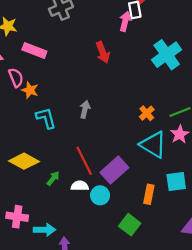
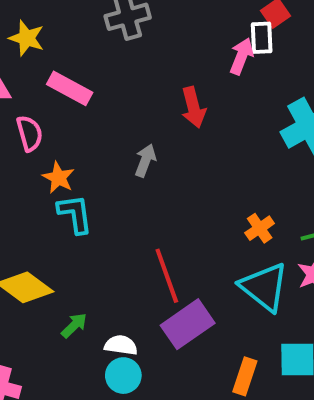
orange star: (30, 90) -> (58, 178), moved
gray arrow: (85, 109) -> (145, 161), moved
red line: (84, 161) -> (167, 276), moved
cyan circle: (100, 195) -> (123, 376), moved

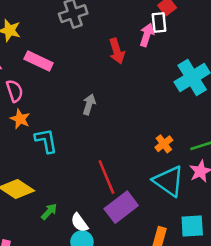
red arrow: (193, 107) -> (117, 51), moved
orange star: (58, 178) -> (20, 119), moved
white semicircle: (121, 345) -> (79, 223), turned -132

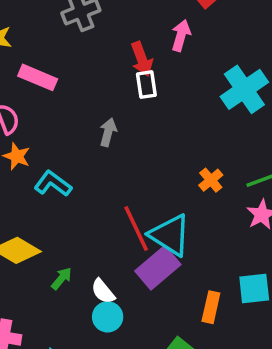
white rectangle: (159, 23) -> (146, 85), moved
cyan L-shape: (46, 141) -> (53, 184), turned -40
cyan triangle: (169, 181) -> (170, 235), moved

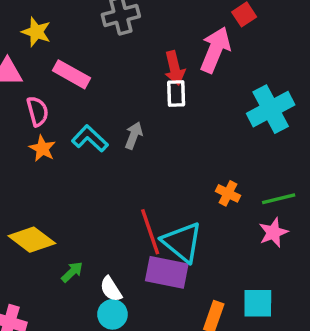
pink arrow: (181, 35) -> (215, 50), size x1.5
orange cross: (211, 180) -> (228, 193), turned -30
cyan L-shape: (53, 184) -> (90, 139), moved
purple rectangle: (158, 268) -> (167, 272), turned 45

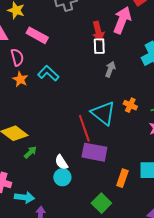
gray arrow: (134, 135) -> (110, 69), moved
cyan triangle: (182, 242) -> (103, 113), moved
green arrow: (72, 272) -> (30, 152), moved

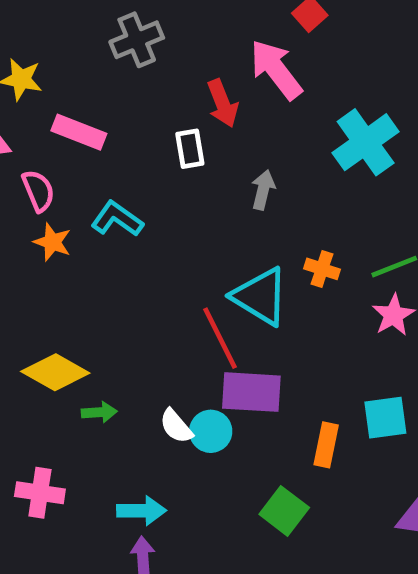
pink arrow: (122, 20) -> (276, 70), turned -52
white rectangle: (99, 46) -> (190, 149), moved
green arrow: (30, 152) -> (99, 412), turned 48
cyan circle: (62, 177) -> (211, 431), moved
cyan arrow: (24, 197) -> (141, 511), moved

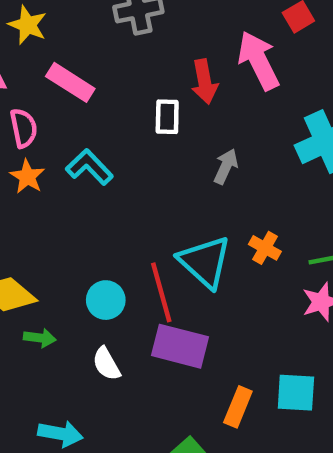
cyan circle: (211, 431) -> (106, 300), moved

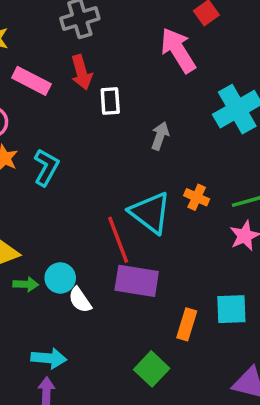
red arrow: (204, 82) -> (82, 72), moved
cyan L-shape: (89, 167) -> (46, 167), moved, turned 78
cyan circle: (106, 300) -> (60, 278), moved

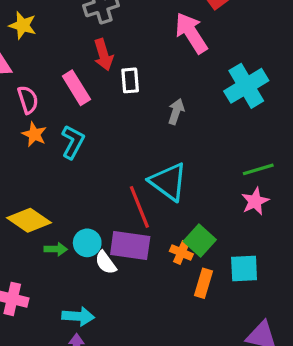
pink rectangle: (31, 81) -> (76, 88), moved, turned 32
orange cross: (197, 197) -> (181, 253), moved
purple rectangle: (137, 281) -> (130, 246), moved
green square: (152, 369) -> (200, 241), moved

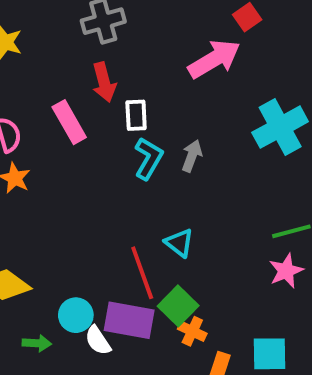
pink arrow: (191, 33) -> (214, 59), turned 90
cyan L-shape: (73, 142) -> (149, 158), moved
cyan triangle: (168, 182) -> (179, 243), size x0.6
green square: (200, 241) -> (178, 306), moved
green arrow: (56, 249) -> (37, 343), moved

